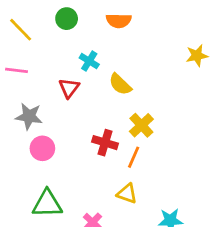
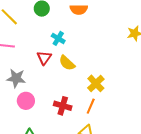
yellow semicircle: (120, 84) -> (67, 63), moved
red cross: (105, 143) -> (63, 106), moved

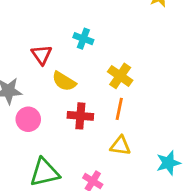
cyan cross: (58, 38) -> (83, 39), moved
yellow semicircle: (67, 63) -> (64, 81), moved

